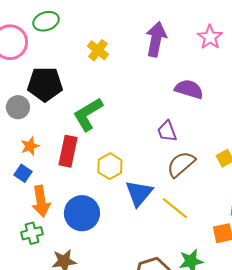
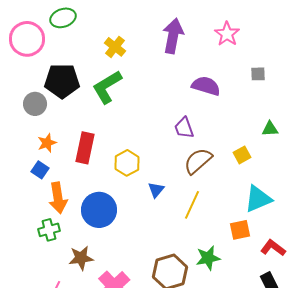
green L-shape: (88, 114) -> (107, 87), moved
blue triangle: (139, 193) -> (156, 190), size x0.6
yellow line: (175, 208) -> (192, 205), turned 76

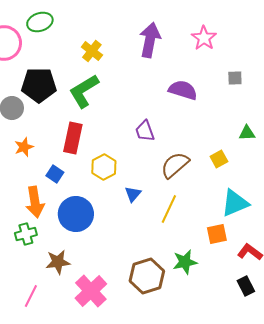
purple trapezoid: (184, 128) -> (145, 131), moved
red rectangle: (85, 148) -> (73, 138), moved
blue square: (40, 170) -> (55, 174), moved

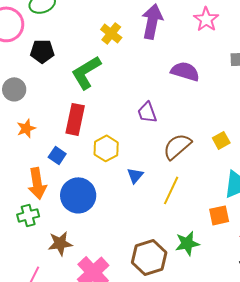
yellow cross: (92, 51) -> (111, 33), moved
black pentagon: (39, 85) -> (42, 51), moved, size x0.7

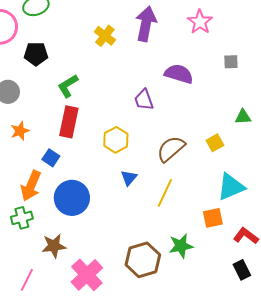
green L-shape: (86, 72) -> (68, 86), moved, size x0.7
purple trapezoid: (147, 112) -> (144, 100), moved
yellow hexagon: (106, 148) -> (116, 140), moved
orange arrow: (37, 183) -> (31, 186), turned 32

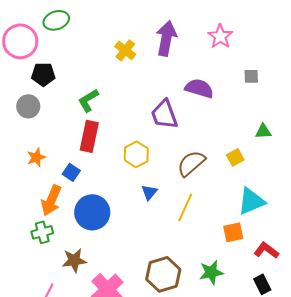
black pentagon: (36, 54) -> (43, 74), moved
purple trapezoid: (144, 100) -> (164, 114), size x1.4
orange star: (20, 131) -> (36, 157), moved
green star: (181, 246) -> (211, 272), moved

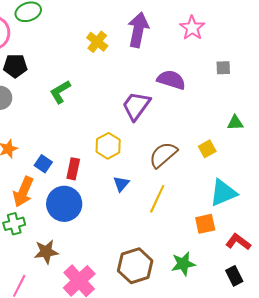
purple trapezoid: (164, 114) -> (136, 106), turned 56
red rectangle: (89, 136) -> (73, 169), moved, size x0.7

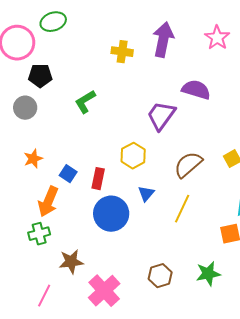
yellow cross: (97, 42) -> (122, 52), turned -30
blue circle: (64, 204) -> (111, 214), moved
brown hexagon: (135, 266) -> (160, 276), size x0.7

